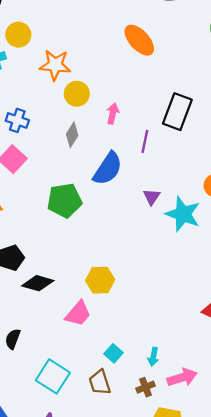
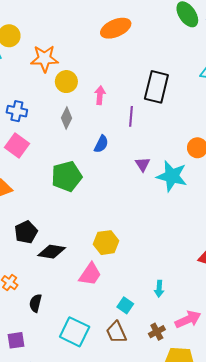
orange ellipse: (139, 40) -> (116, 28), turned -64
blue semicircle: (108, 169) -> (101, 144), size x0.6
cyan arrow: (153, 357) -> (159, 289), moved

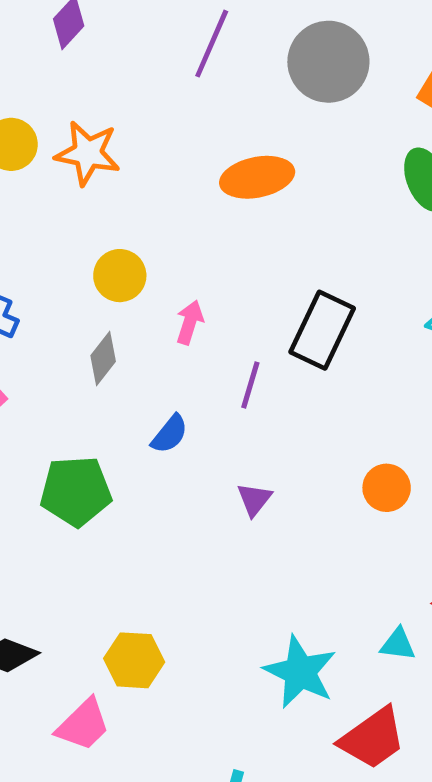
orange star: (44, 59) -> (88, 153), moved
cyan star: (172, 176) -> (300, 672), moved

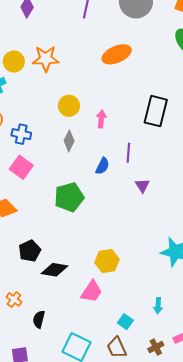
purple line: (250, 385) -> (128, 153), moved

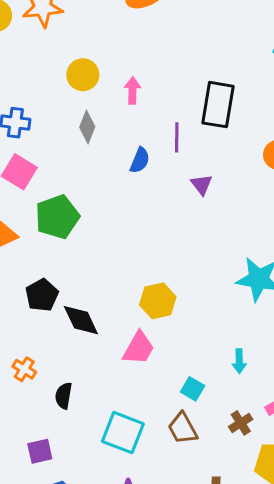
black rectangle: (156, 111) -> (218, 105), moved
green pentagon: (69, 197) -> (57, 217), moved
black diamond: (54, 270) -> (81, 320), turned 60

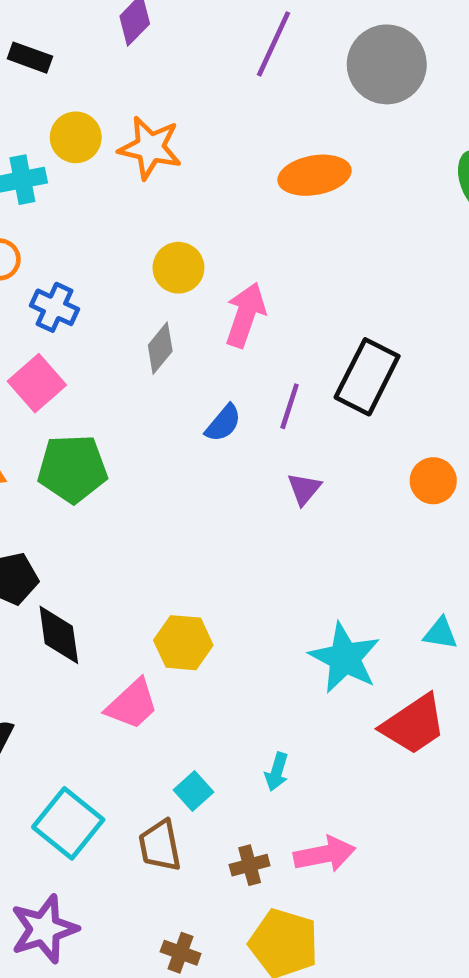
pink arrow: (132, 90) -> (245, 315), size x1.5

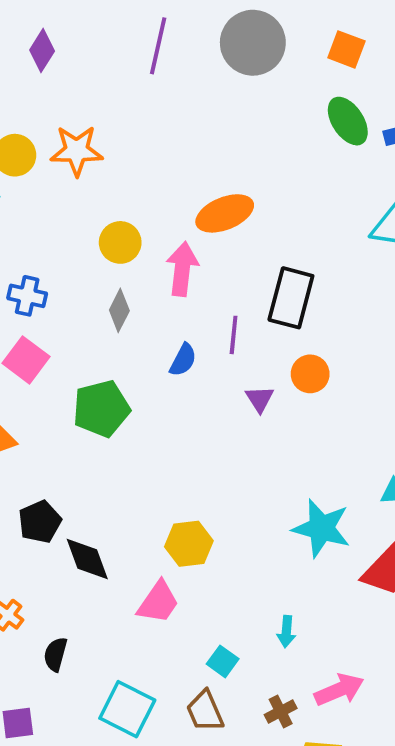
orange ellipse: (315, 175) -> (225, 213), moved
green pentagon: (72, 469) -> (101, 409), moved
orange circle: (433, 481) -> (310, 374), moved

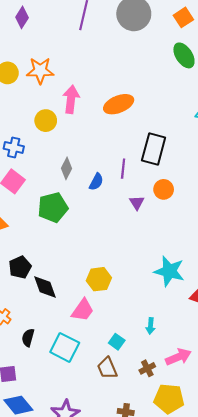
orange square: (346, 49) -> (183, 17), turned 36
yellow circle: (120, 242) -> (46, 121), moved
pink arrow: (182, 269) -> (71, 99), moved
gray diamond: (119, 310) -> (67, 168), moved
cyan square: (127, 709) -> (65, 347), moved

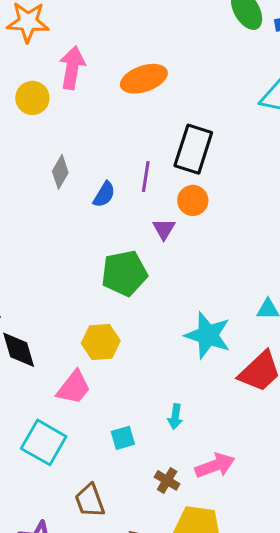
orange circle: (164, 189) -> (193, 200), moved
green pentagon: (53, 207) -> (124, 273), moved
cyan square: (117, 342) -> (123, 438), turned 35
brown trapezoid: (107, 368) -> (90, 501), moved
brown cross: (147, 368) -> (167, 480), turned -35

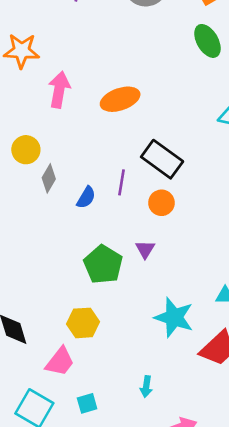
yellow circle: (32, 98) -> (26, 150), moved
black rectangle: (193, 149) -> (162, 159), turned -72
purple triangle: (164, 229) -> (145, 249), moved
green pentagon: (124, 273) -> (103, 265), turned -30
cyan square: (123, 438) -> (87, 403), moved

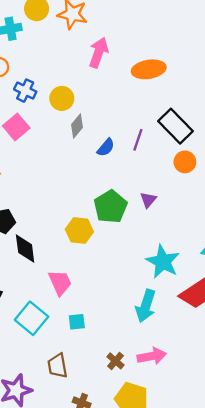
orange circle: (161, 203) -> (185, 162), moved
yellow hexagon: (83, 323) -> (79, 231), moved
pink trapezoid: (60, 362) -> (60, 283), turned -72
cyan arrow: (146, 387) -> (146, 306), moved, size x1.8

